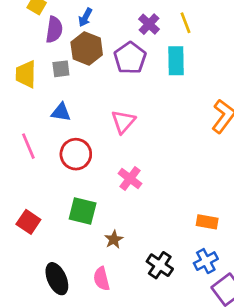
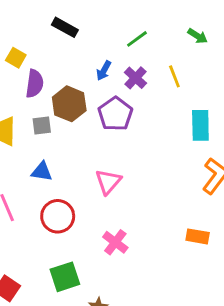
blue arrow: (85, 17) -> (104, 71), moved
cyan rectangle: (176, 61) -> (200, 125), moved
green square: (83, 211) -> (65, 277), turned -32
orange rectangle: (207, 222) -> (198, 236), moved

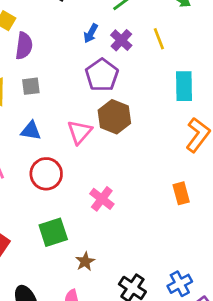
brown hexagon: (69, 104) -> (114, 117), moved
pink triangle: (108, 182) -> (80, 132), moved
orange rectangle: (198, 236) -> (181, 193), turned 65

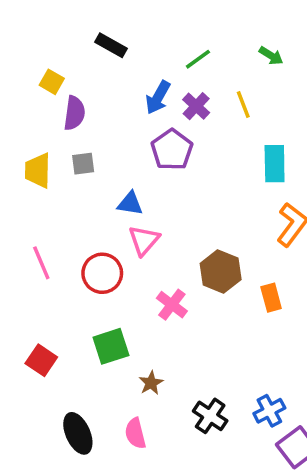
blue arrow: (91, 33) -> (158, 97), size x1.4
brown hexagon: (114, 117) -> (221, 272), moved
blue triangle: (31, 131) -> (130, 204), moved
pink triangle: (80, 132) -> (144, 240), moved

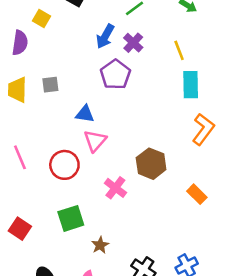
yellow square: (52, 82) -> (42, 18), moved
yellow line: (243, 104) -> (179, 50), moved
purple semicircle: (74, 113) -> (20, 43), moved
orange rectangle: (271, 298) -> (197, 194), moved, turned -30

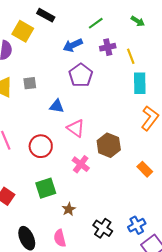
yellow square: (42, 18) -> (23, 31), size x1.5
blue arrow: (105, 36) -> (73, 45), turned 36
purple cross: (133, 43) -> (108, 47), moved, turned 35
pink triangle: (95, 141) -> (76, 128), moved, turned -36

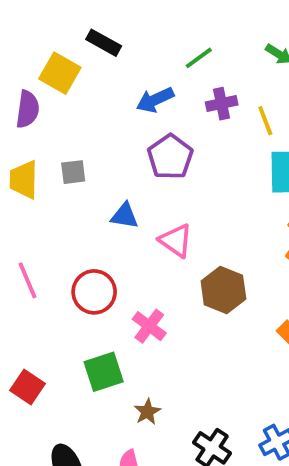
pink triangle: (76, 128) -> (176, 241), moved
pink cross: (81, 164) -> (149, 326), moved

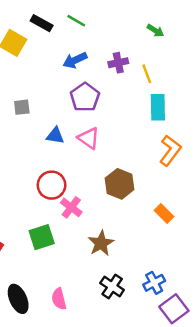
green line: (199, 58) -> (76, 21), moved, turned 66
pink triangle: (176, 241) -> (89, 138), moved
red circle: (94, 292) -> (52, 185), moved
brown star: (147, 412) -> (101, 243), moved, size x1.5

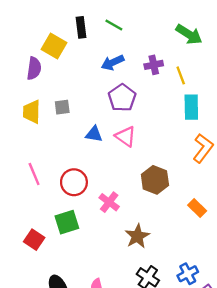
black rectangle: (42, 23) -> (81, 27), turned 54
green arrow: (155, 31) -> (189, 34), size x1.6
red circle: (52, 185) -> (74, 182), moved
green square: (42, 237) -> (67, 222), moved

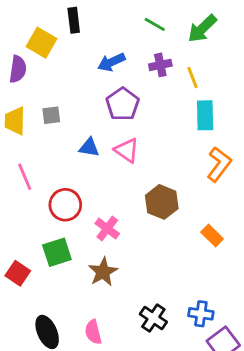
green line: (114, 25) -> (155, 24), moved
green arrow: (189, 34) -> (202, 29), turned 104
pink line: (34, 174) -> (25, 177), moved
brown star: (137, 236) -> (103, 272), moved
blue cross: (188, 274) -> (201, 314), turned 36

